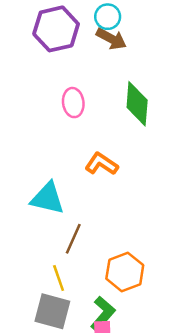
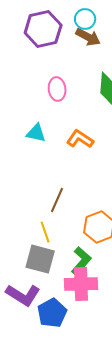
cyan triangle: (47, 198) -> (36, 133), moved, size x0.7

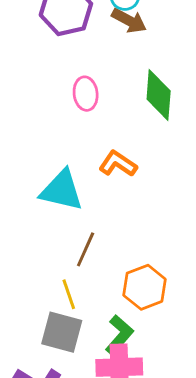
cyan triangle: (36, 133) -> (62, 190), moved, size x1.6

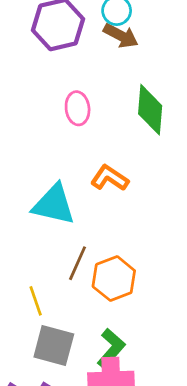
orange hexagon: (145, 287) -> (114, 279), moved
yellow line: (69, 294) -> (36, 301), moved

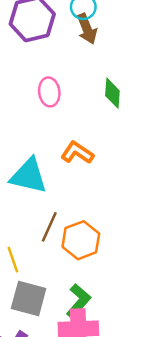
brown arrow: (121, 36) -> (87, 29), turned 40
green diamond: (150, 110) -> (112, 93), size x0.7

